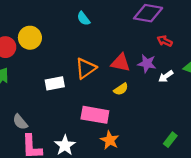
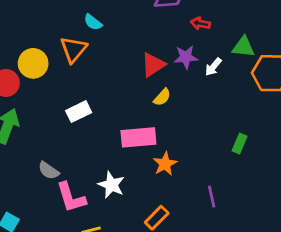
red triangle: (121, 63) -> (153, 65), turned -30
orange triangle: (86, 68) -> (73, 49), moved
orange star: (110, 140) -> (165, 164), turned 30

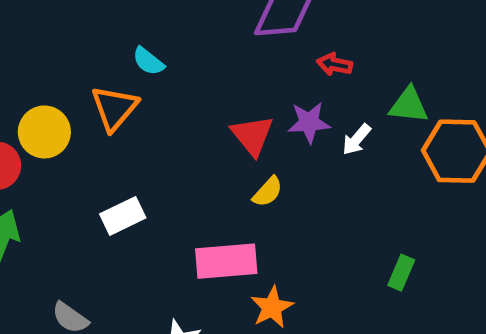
red triangle: (153, 65) -> (252, 135), turned -36

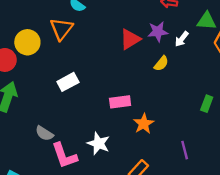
red triangle: (252, 135) -> (130, 39), turned 40
yellow semicircle: (268, 192) -> (161, 64), moved
pink rectangle: (226, 261) -> (120, 102), size x0.7

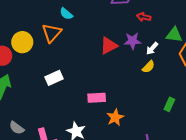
yellow semicircle: (161, 64) -> (148, 67), moved
gray semicircle: (44, 133) -> (17, 128), moved

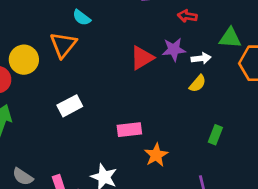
white arrow: (152, 48) -> (201, 58), turned -136
green rectangle: (169, 104) -> (215, 135), moved

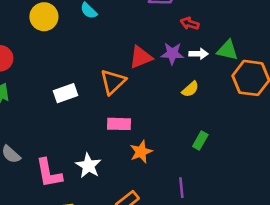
orange triangle: (63, 45) -> (113, 82), moved
white arrow: (201, 58) -> (199, 54), moved
yellow circle: (24, 60) -> (44, 17), moved

